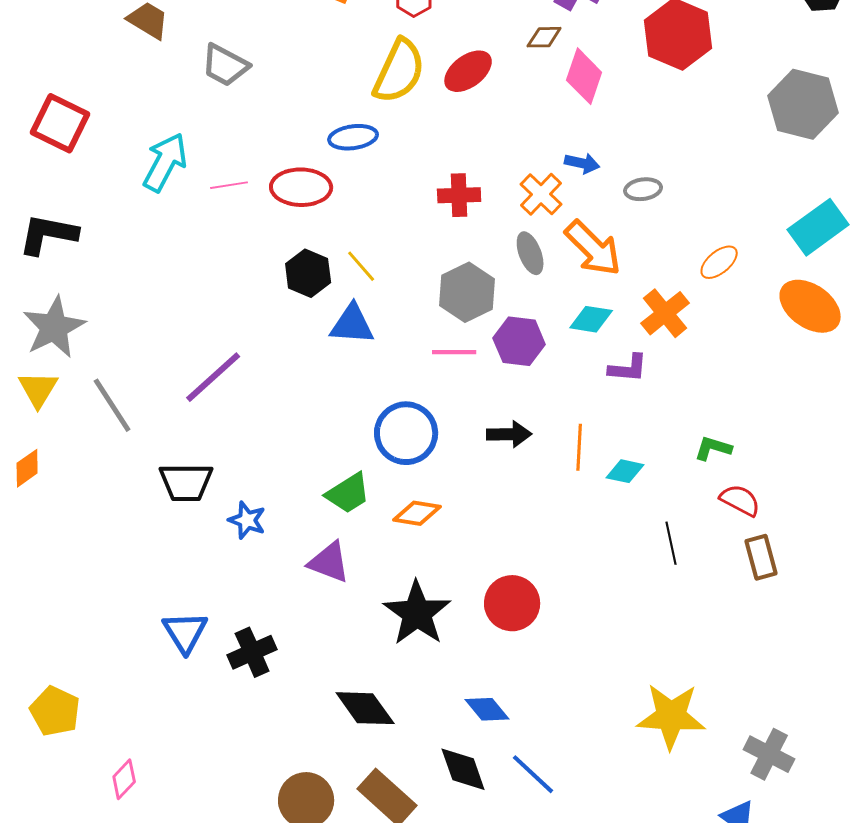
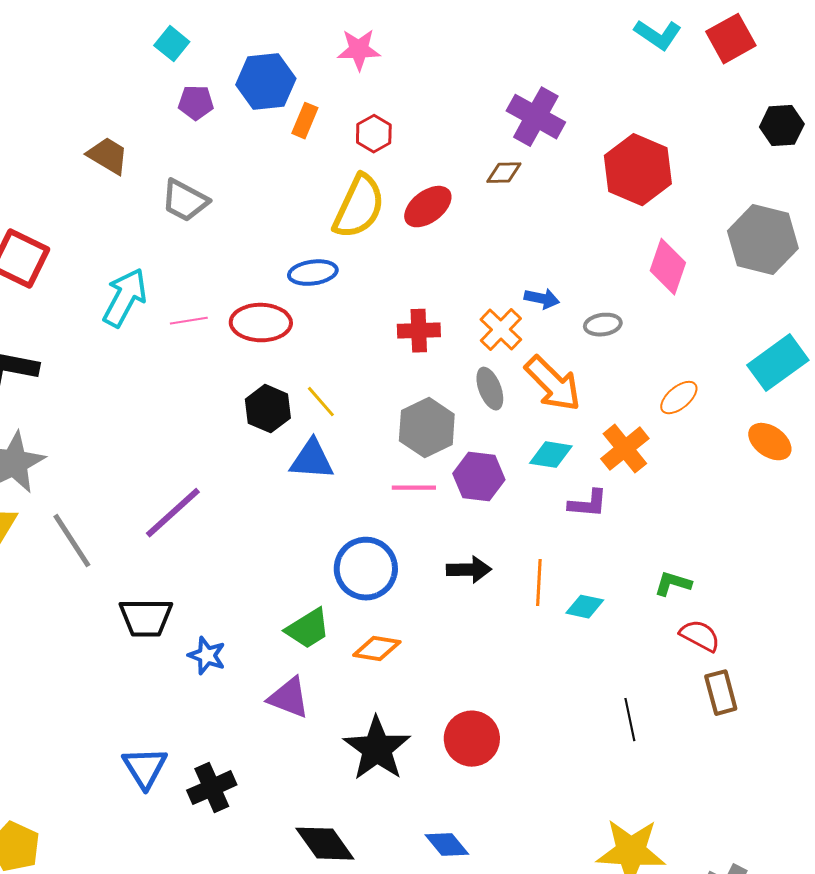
pink diamond: (584, 76) -> (668, 267), moved
orange ellipse: (810, 306) -> (770, 442), size x0.7
black line: (671, 543) -> (630, 720), moved

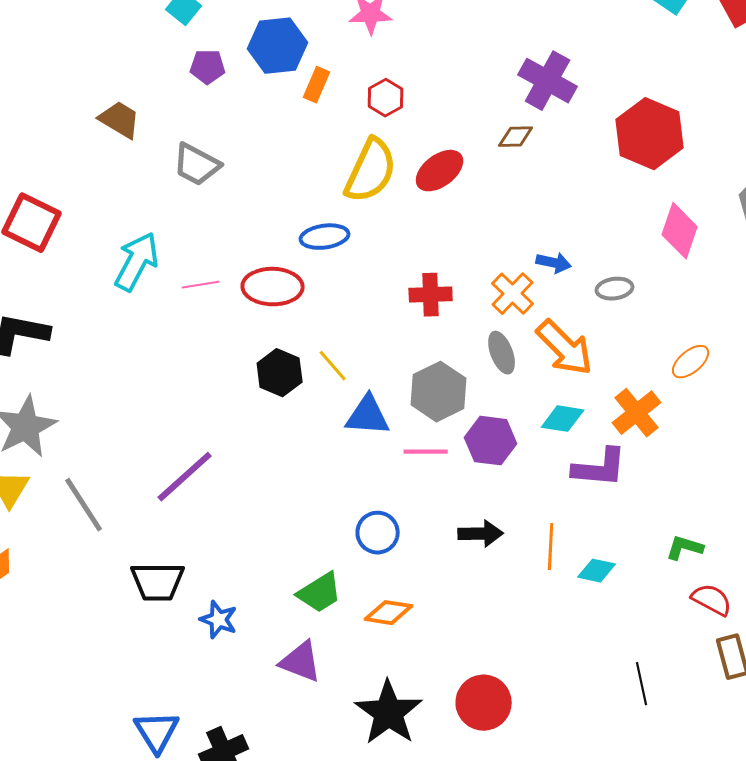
blue triangle: (312, 460) -> (368, 416), moved
purple L-shape: (588, 504) -> (600, 468), size x1.4
blue circle: (366, 569) -> (378, 533), size x0.7

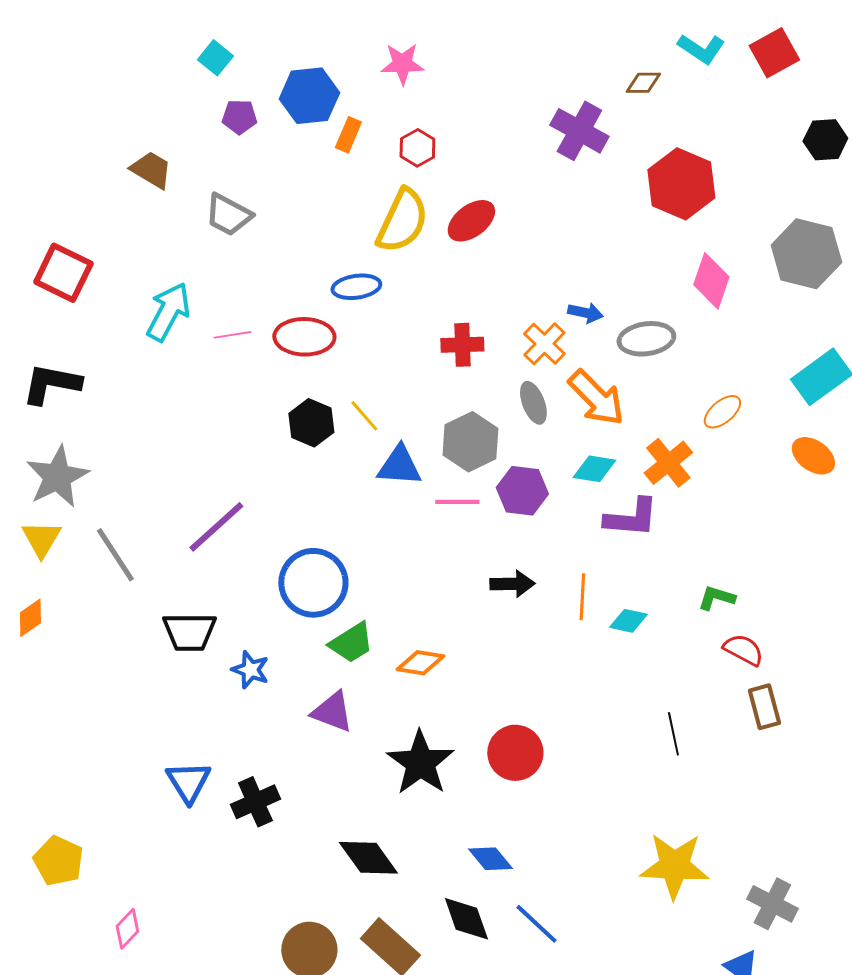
brown diamond: (516, 137) -> (643, 83), moved
gray ellipse: (615, 289) -> (646, 339), size x1.5
blue circle: (378, 533) -> (313, 583), moved, size x1.6

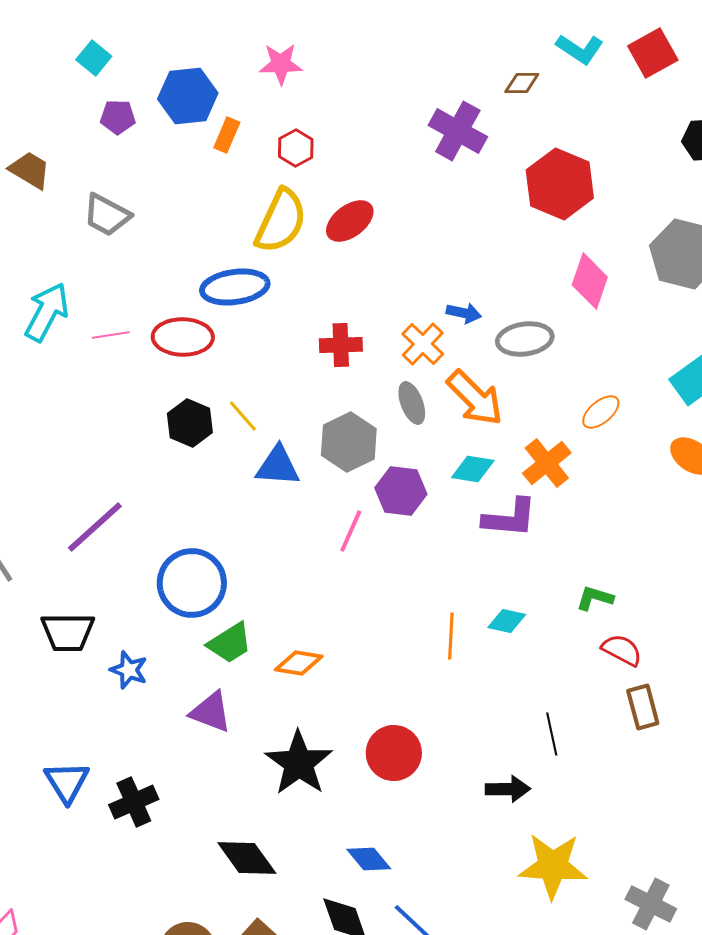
blue ellipse: (356, 287) -> (235, 287), size x1.4
pink line: (457, 502) -> (351, 531), moved, turned -66
black arrow: (512, 584) -> (508, 789), moved
orange line: (582, 597) -> (451, 636), moved

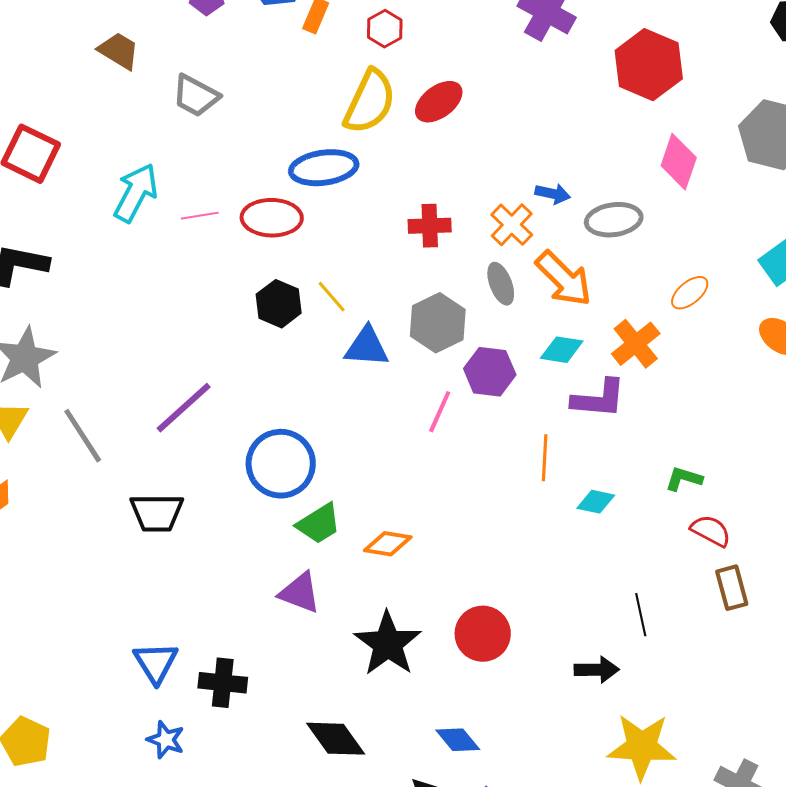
orange line: (451, 636) -> (545, 458), moved
blue star: (129, 670) -> (166, 740), moved
black cross: (134, 802) -> (223, 683), turned 30

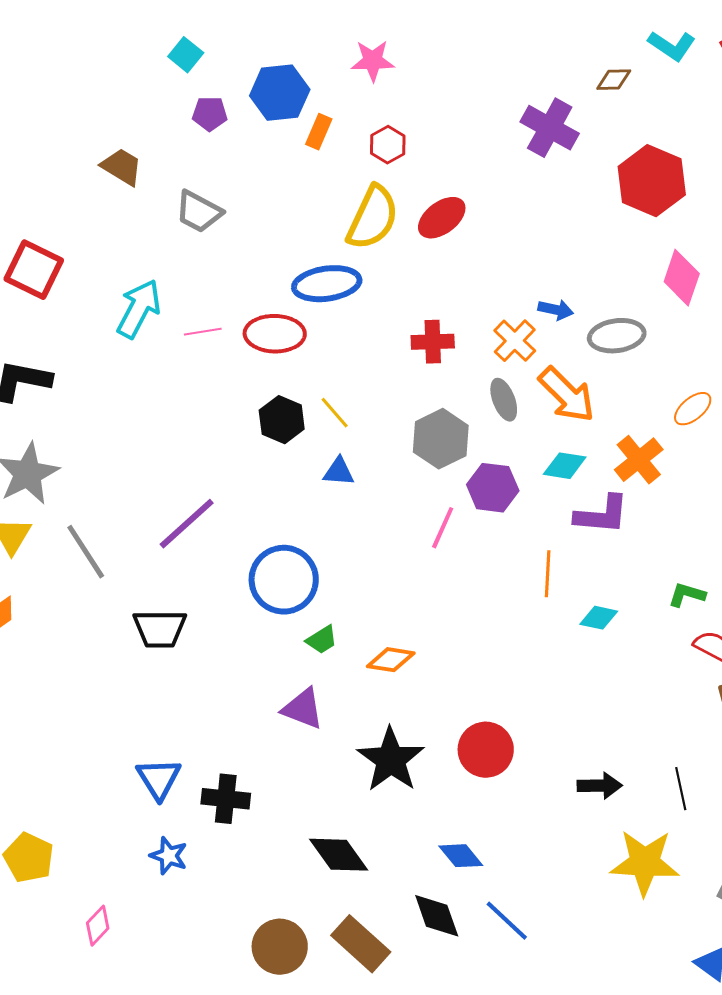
blue triangle: (367, 347) -> (339, 472), moved, size x0.7
green trapezoid: (319, 524) -> (322, 640), size x0.7
black line: (641, 615) -> (681, 789), moved

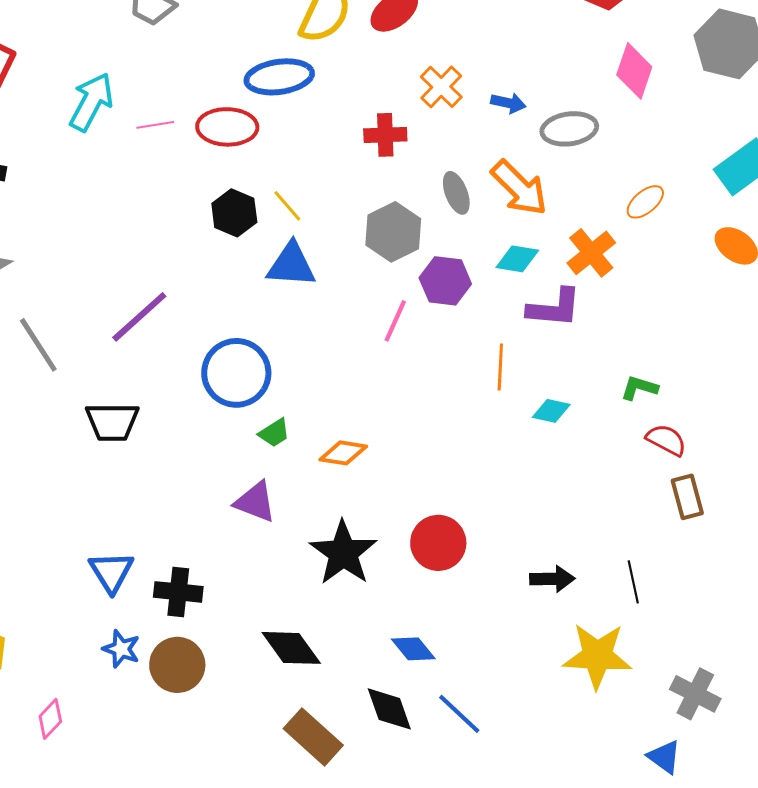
orange cross: (515, 341) -> (441, 87), moved
blue triangle: (339, 472) -> (291, 265), size x1.6
brown circle: (280, 947) -> (177, 665), moved

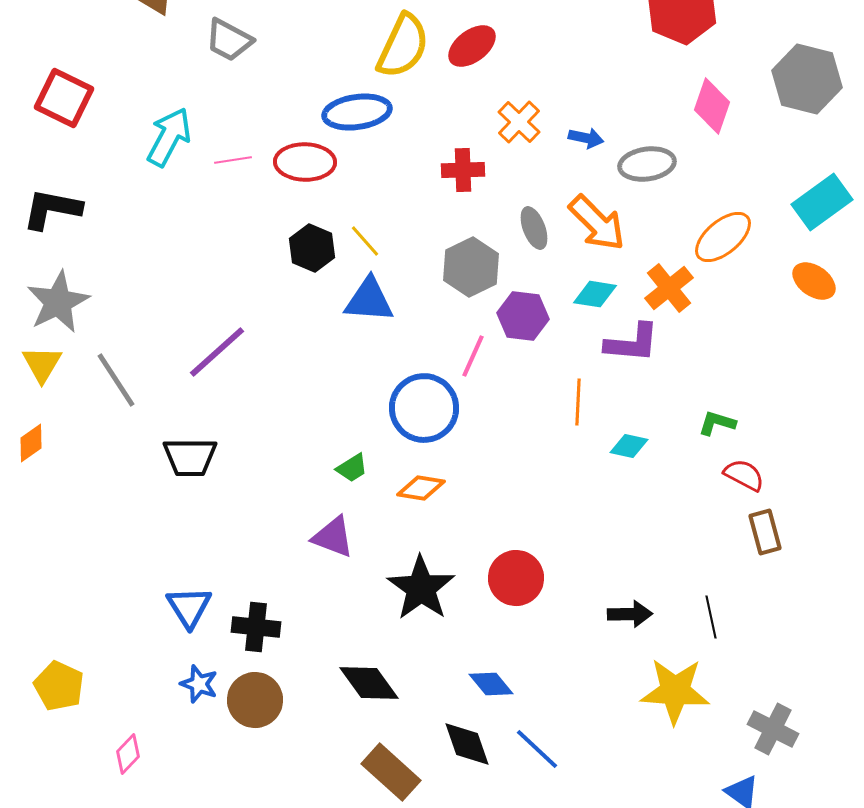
orange ellipse: (645, 202) -> (723, 237), size x1.5
blue circle: (236, 373) -> (424, 408), moved

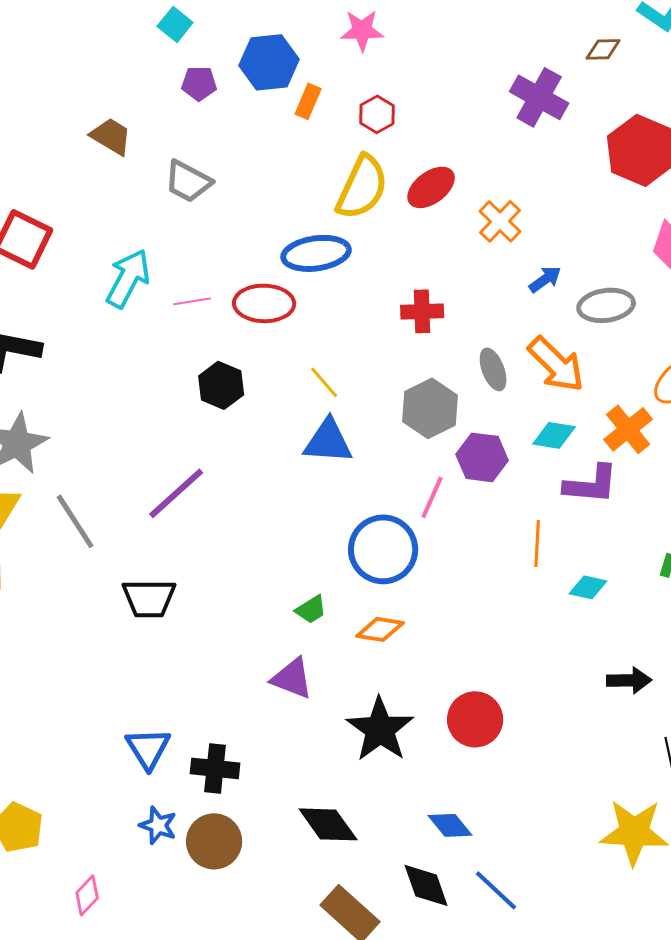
orange cross: (519, 122) -> (500, 221), moved
blue arrow: (586, 138) -> (545, 279), turned -48
black hexagon: (312, 248) -> (221, 385), moved
black arrow: (630, 614) -> (629, 680), moved

